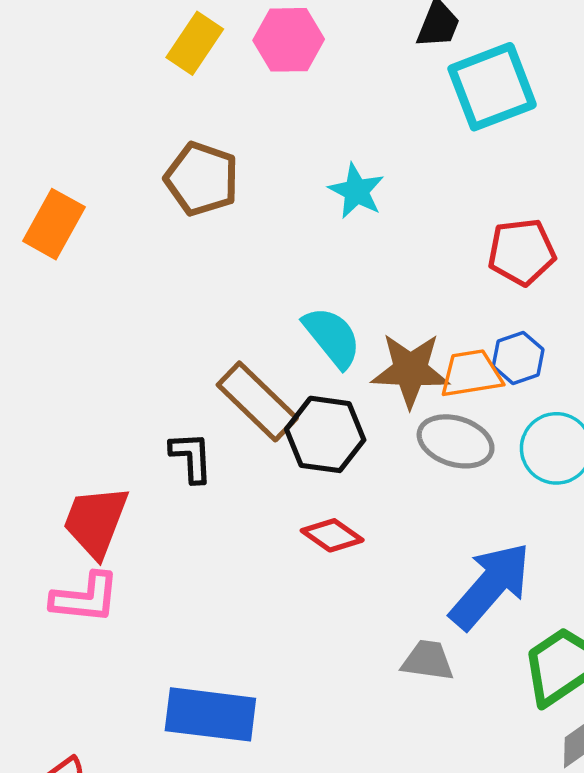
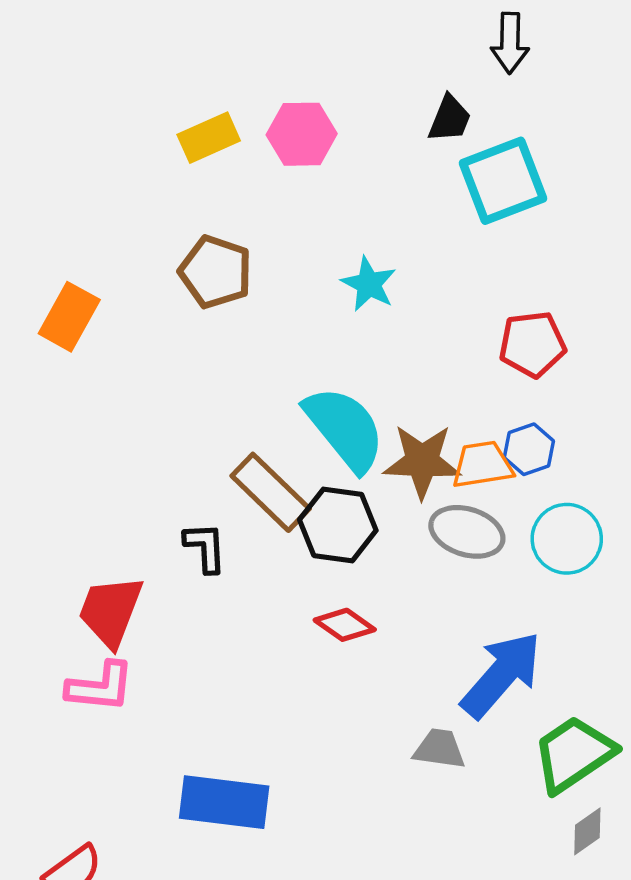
yellow rectangle: (195, 43) -> (209, 138), turned 32
cyan semicircle: (332, 337) -> (345, 429), size x1.4

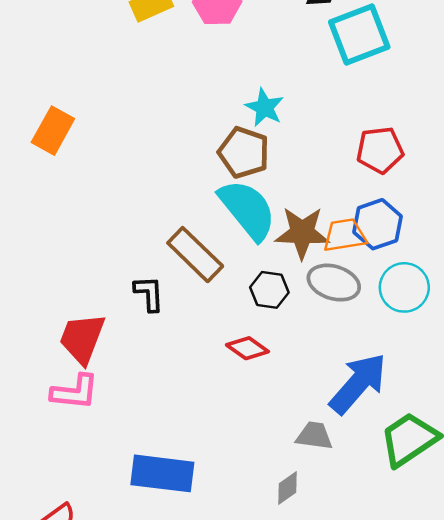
brown pentagon: (216, 272) -> (244, 152), moved
blue hexagon: (529, 449) -> (378, 224), size x1.4
black hexagon: (338, 525) -> (269, 290), moved, size x0.7
gray diamond: (587, 831) -> (288, 488), moved

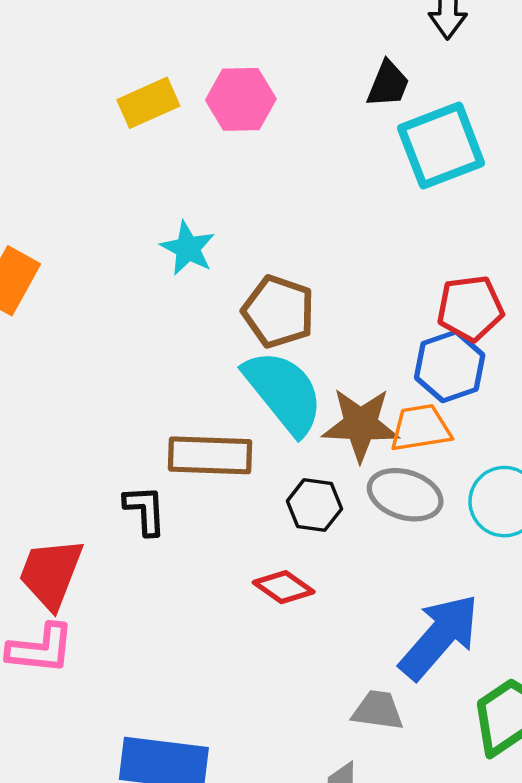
cyan star: (264, 107) -> (188, 248), moved
blue hexagon: (378, 224) -> (450, 366), moved
brown rectangle: (195, 255) -> (210, 455), turned -42

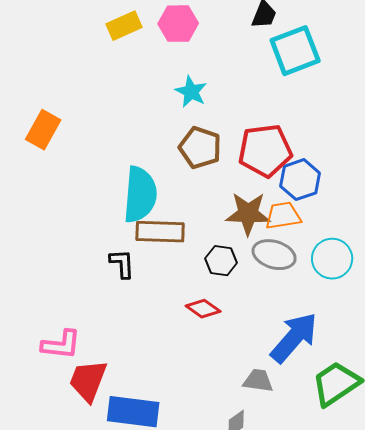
cyan star: (188, 248) -> (191, 92), moved
red pentagon: (470, 308) -> (265, 151), moved, size x1.4
cyan semicircle: (284, 392) -> (140, 195), moved, turned 44
red trapezoid: (51, 573) -> (88, 381), moved

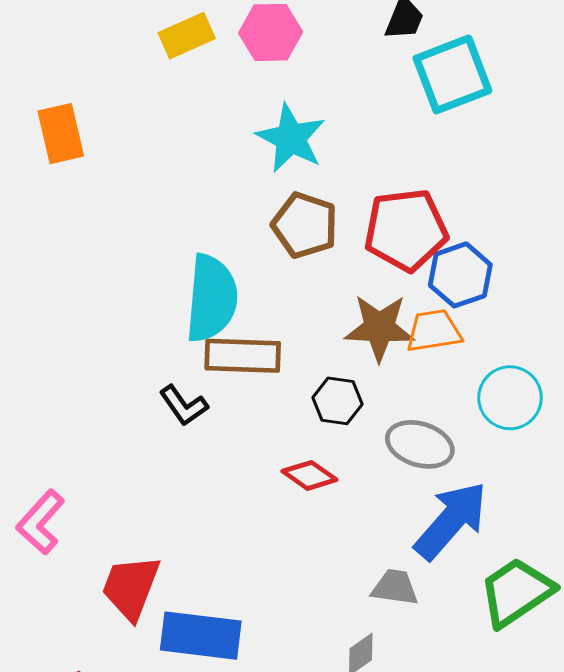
cyan star: (191, 92) -> (291, 138), size x1.4
orange rectangle: (43, 130) -> (61, 134), moved, turned -42
gray ellipse: (274, 255) -> (420, 444), moved
black L-shape: (122, 264) -> (184, 406), turned 148
pink L-shape: (61, 345) -> (41, 522), moved, turned 126

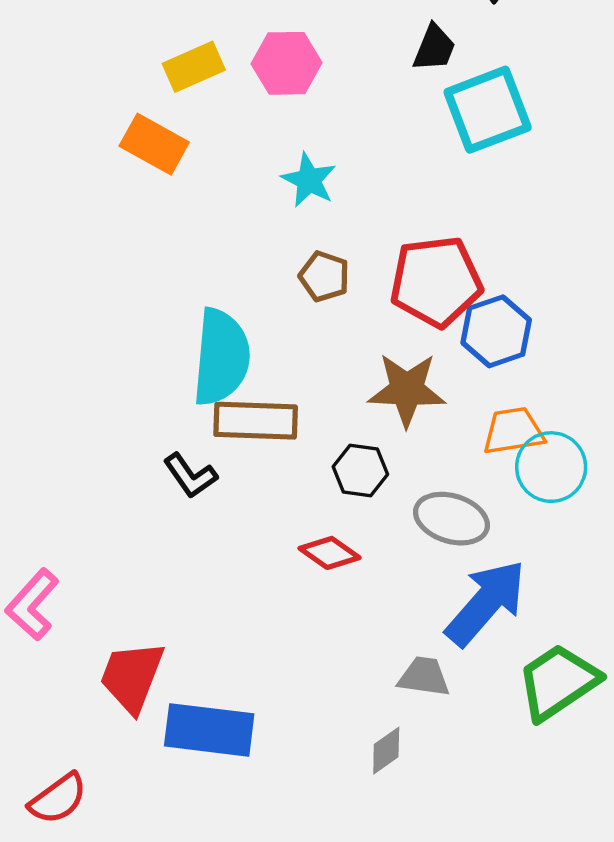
orange rectangle: (61, 134) -> (154, 144), moved, turned -48
cyan star: (291, 138) -> (309, 180), size x0.7
brown pentagon: (305, 225) -> (324, 276), size x0.7
orange trapezoid: (434, 331) -> (513, 431), moved

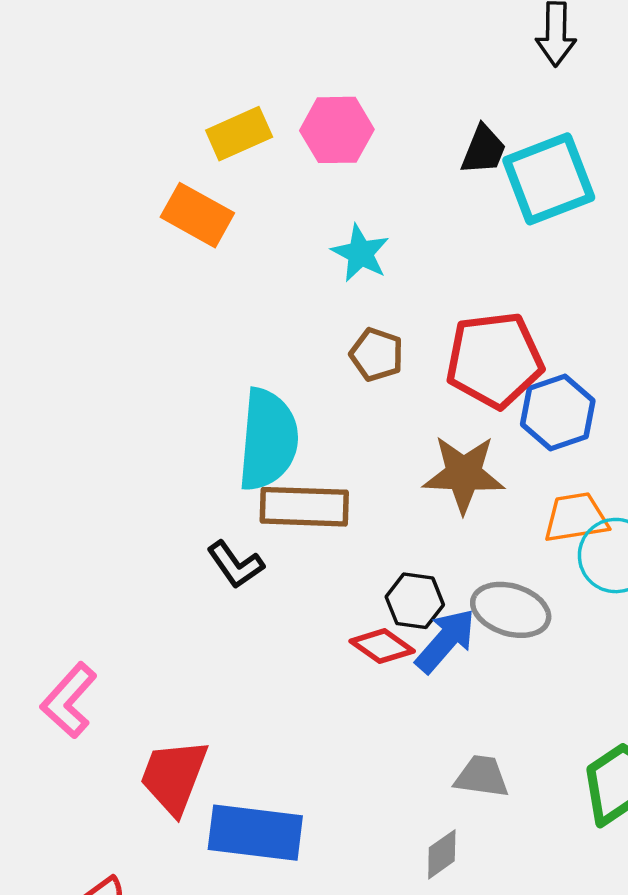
black trapezoid: (434, 48) -> (484, 150), moved
black hexagon: (360, 470) -> (415, 601), moved
blue arrow: (486, 603) -> (445, 641), moved, size x0.7

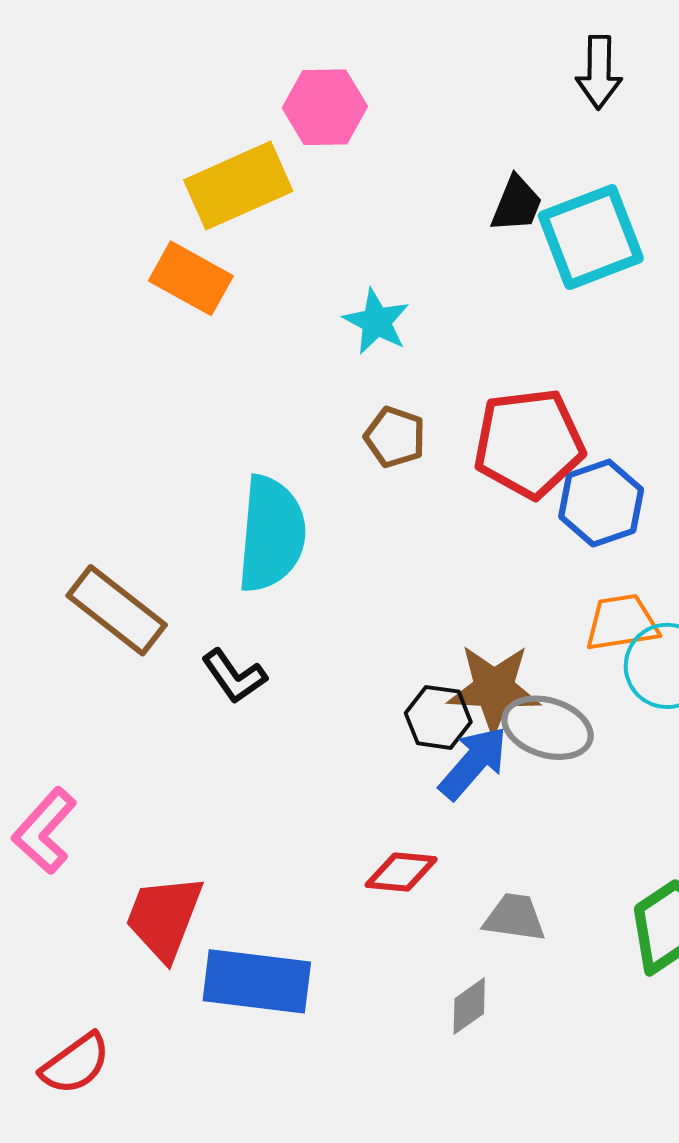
pink hexagon: (337, 130) -> (325, 107), moved
yellow rectangle: (239, 134) -> (238, 186), size x1.4
brown star: (464, 474) -> (494, 689), moved
brown rectangle: (304, 507) -> (117, 610), moved, turned 36
red diamond: (382, 646) -> (401, 872), moved, turned -30

